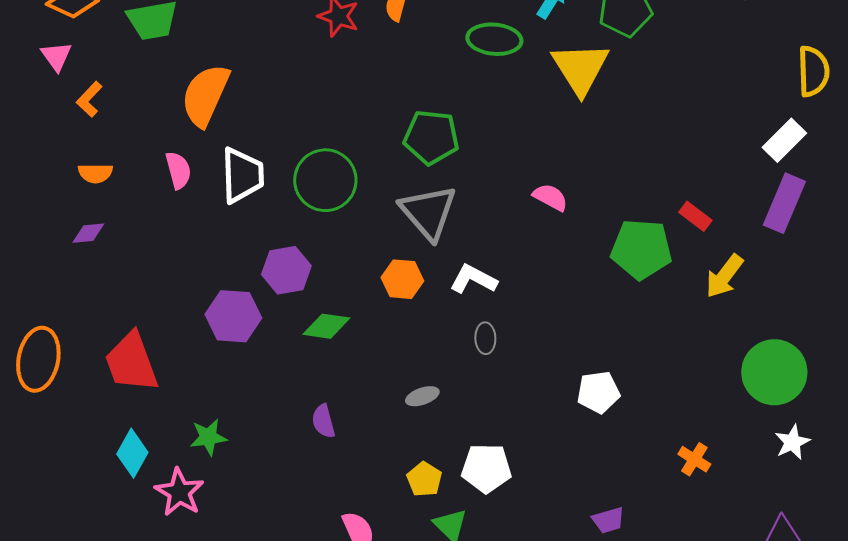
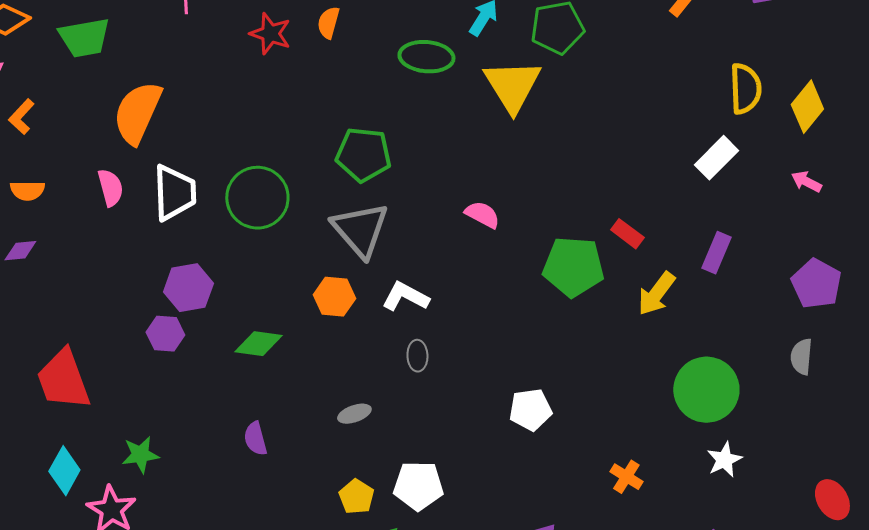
purple rectangle: (784, 203) -> (716, 253), moved, size x0.7
purple hexagon: (286, 270) -> (188, 288), moved
purple hexagon: (233, 316) -> (165, 334), size x0.7

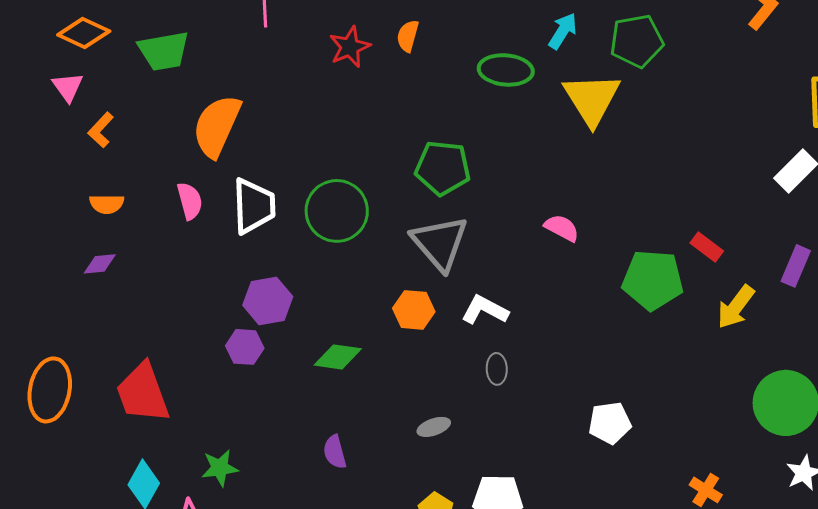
red star: (270, 34) -> (350, 47), turned 30

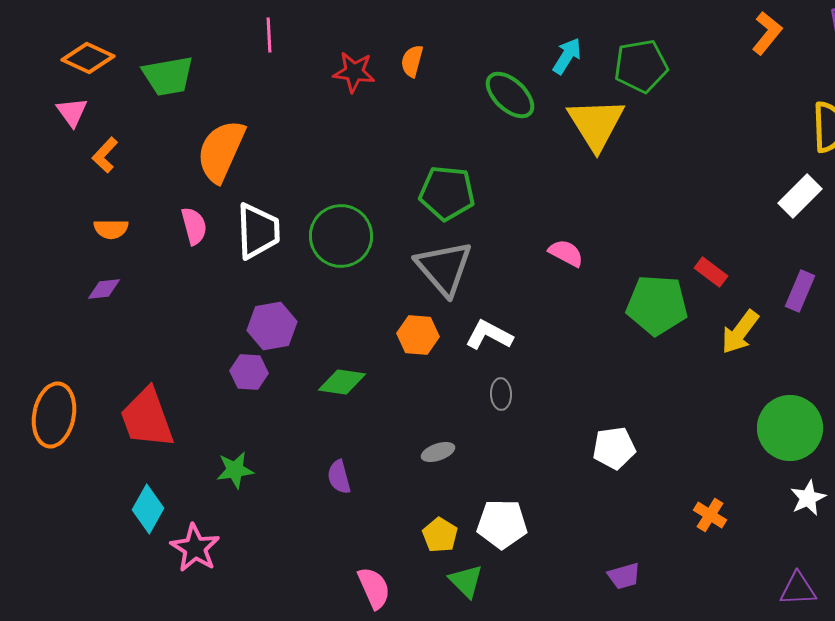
red star: (350, 47) -> (354, 72), turned 30
green ellipse: (506, 70) -> (510, 95), turned 38
green star: (220, 468) -> (235, 470), moved

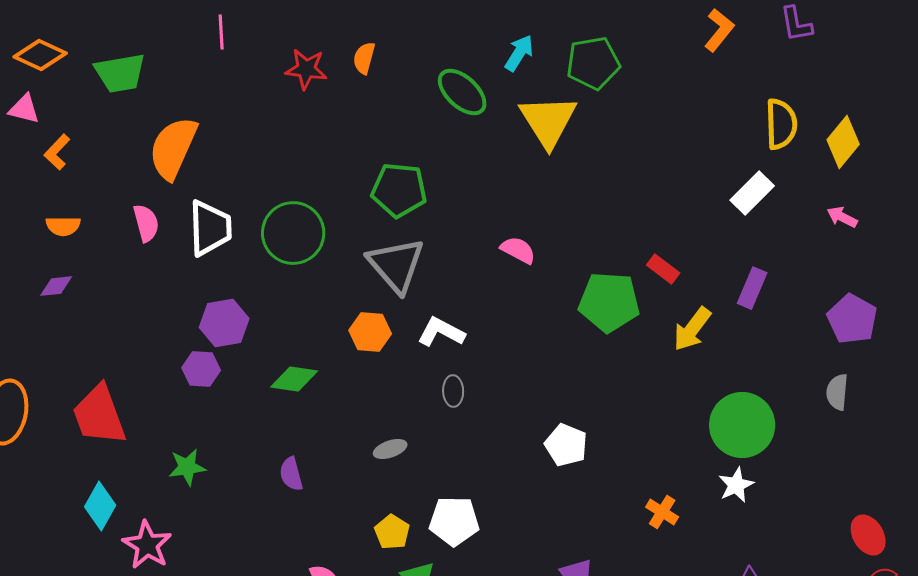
pink triangle: (72, 112) -> (24, 109), turned -40
white pentagon: (614, 448) -> (566, 445), turned 30
white star: (808, 498) -> (736, 485), moved

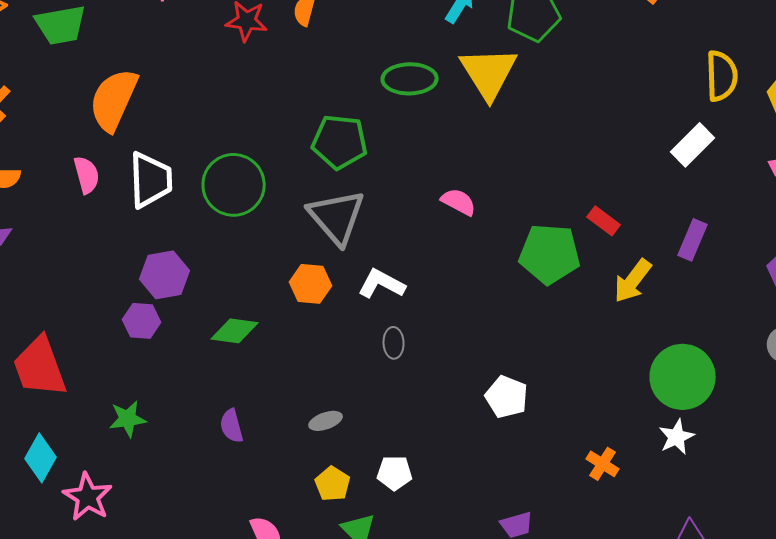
green ellipse: (462, 92) -> (410, 79), moved, turned -44
gray ellipse: (390, 449) -> (326, 421), moved
white pentagon: (454, 521) -> (395, 473), size x0.7

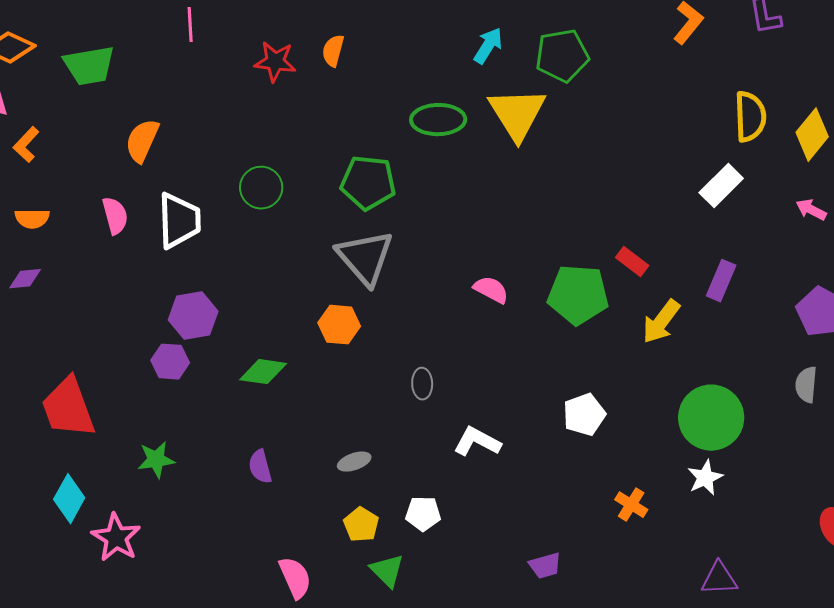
orange semicircle: (114, 100) -> (142, 141), size x0.7
green circle: (234, 185) -> (261, 188), moved, size x0.7
pink semicircle: (459, 202) -> (491, 290), moved
white L-shape: (382, 284) -> (477, 442), moved
white pentagon: (507, 397) -> (584, 415), moved, turned 30

